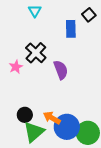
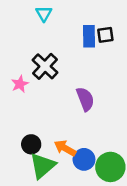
black square: (89, 15) -> (105, 35), moved, turned 32
purple semicircle: (61, 70) -> (85, 99), moved
blue circle: (67, 127) -> (84, 159), size x0.7

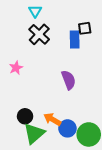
blue rectangle: (89, 36) -> (75, 39), moved
black cross: (45, 66) -> (39, 34), moved

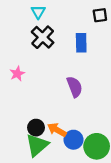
black square: (85, 28) -> (100, 15), moved
black circle: (25, 116) -> (36, 128), moved

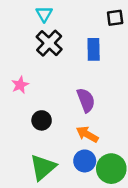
black circle: (36, 128) -> (42, 120), moved
orange arrow: (57, 130) -> (87, 134), moved

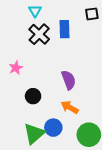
blue rectangle: (94, 49) -> (64, 29), moved
blue circle: (85, 161) -> (53, 128), moved

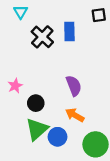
cyan triangle: (35, 11) -> (21, 12), moved
pink star: (16, 68) -> (15, 86), moved
green triangle: (34, 134) -> (37, 129), moved

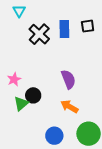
black square: (99, 15) -> (88, 26), moved
green triangle: (37, 129) -> (21, 103), moved, size x0.7
blue circle: (57, 137) -> (54, 136), moved

